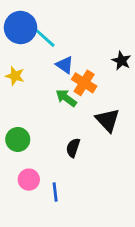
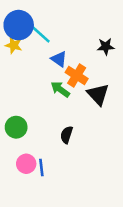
black star: (121, 61) -> (106, 46), moved, turned -30
yellow star: (15, 76) -> (14, 45), moved
black triangle: (108, 120) -> (98, 94), moved
blue line: (55, 192) -> (41, 168), moved

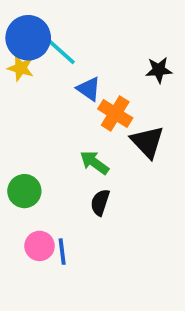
green arrow: (60, 89) -> (94, 163), moved

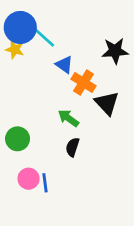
black star: (159, 70) -> (115, 51), size x1.4

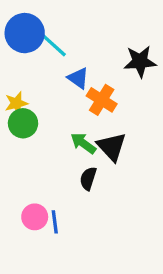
yellow star: (15, 49) -> (16, 103), moved, turned -30
black triangle: (107, 103) -> (112, 147), moved
green circle: (18, 139) -> (23, 123), moved

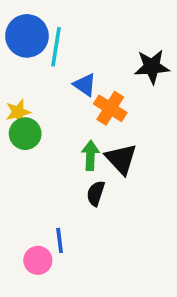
cyan line: (51, 43) -> (56, 47), turned 57
green arrow: (83, 143) -> (90, 155), turned 56
pink circle: (35, 217) -> (38, 260), moved

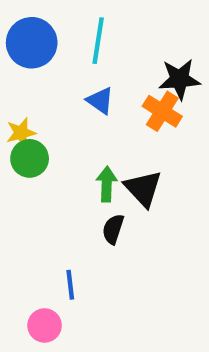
cyan line: (56, 47) -> (98, 41), moved
orange cross: (110, 108) -> (162, 111), moved
pink circle: (38, 260) -> (45, 325), moved

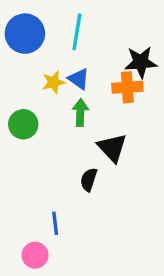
orange cross: (162, 111) -> (127, 87), turned -36
yellow star: (21, 133) -> (53, 82), moved
green arrow: (107, 184) -> (80, 112), moved

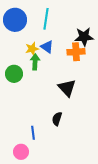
green arrow: (80, 112) -> (35, 62), moved
black semicircle: (89, 180) -> (57, 119), moved

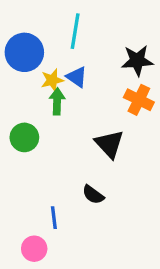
blue circle: (15, 20) -> (24, 52), moved
orange cross: (76, 52) -> (139, 100), moved, turned 30
green circle: (14, 74) -> (24, 137), moved
black semicircle: (57, 119) -> (93, 195), turned -72

